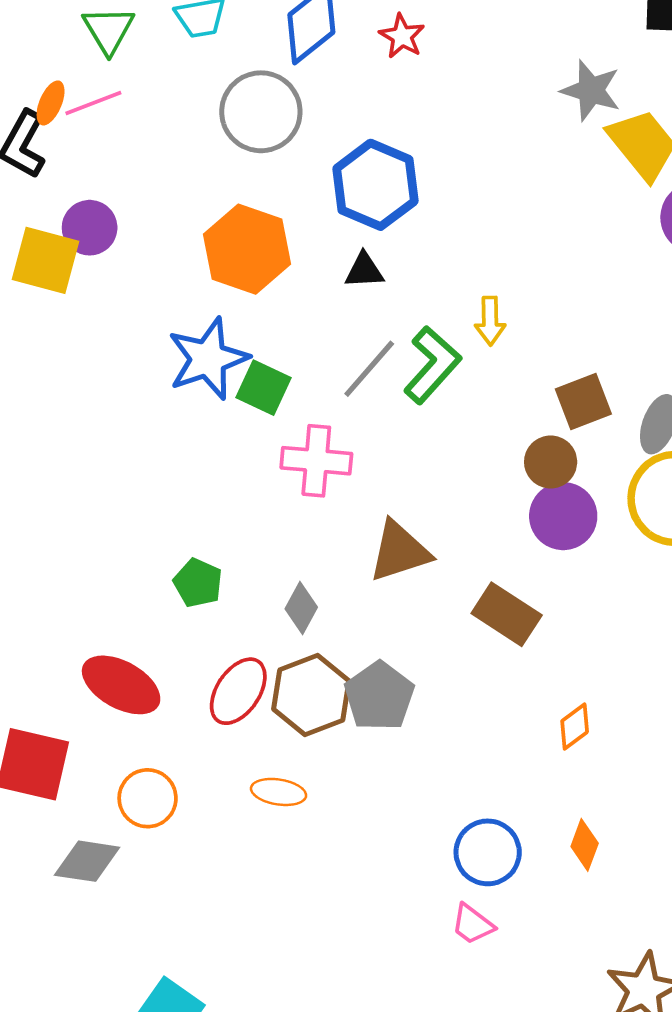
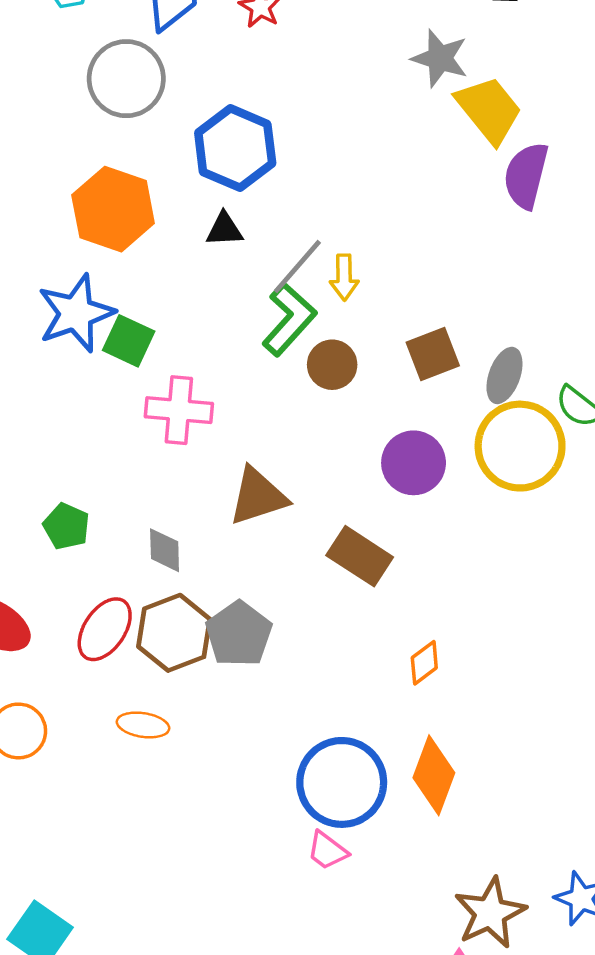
gray line: (369, 369) -> (297, 267), moved
brown circle: (551, 462) -> (332, 365), moved
gray diamond: (301, 608) -> (165, 550), turned -30
orange diamond: (585, 845) -> (434, 775), size x1.6
blue circle: (488, 852) -> (342, 782), size x1.4

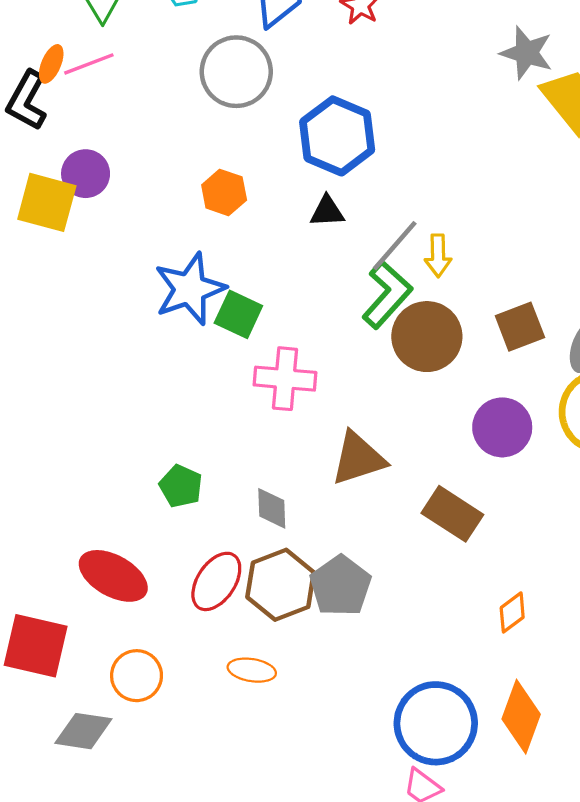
orange hexagon: (113, 209) -> (224, 192), size x0.6
brown circle: (332, 365) -> (427, 337), size x1.5

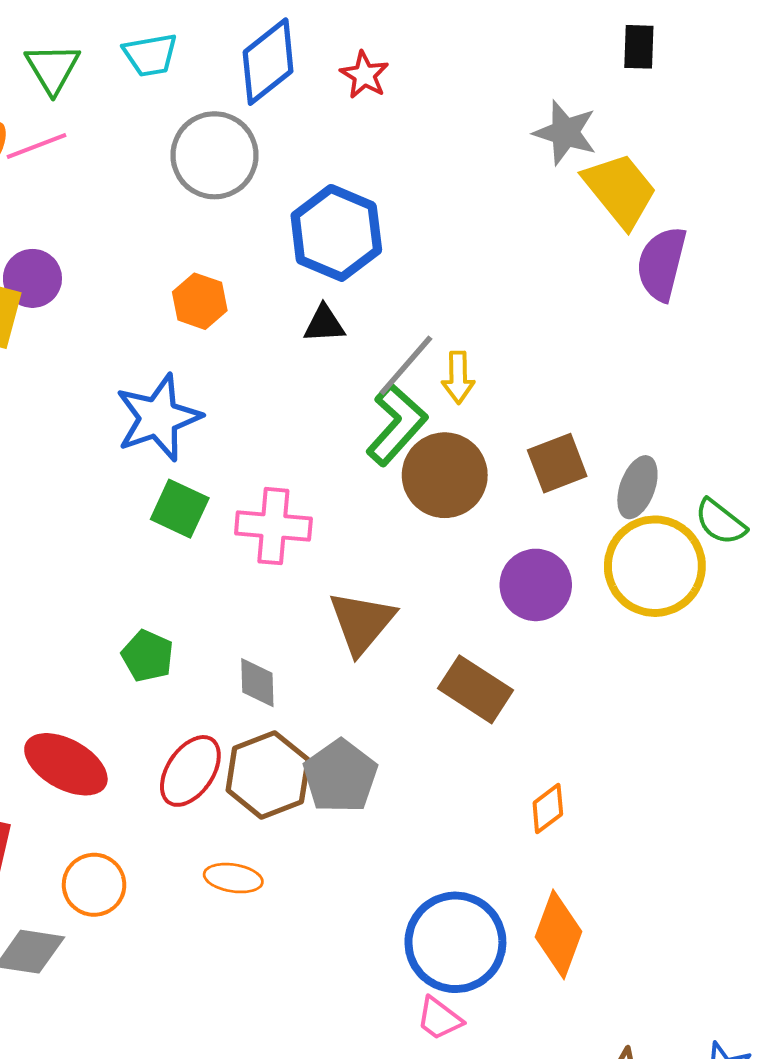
green square: (238, 314) -> (180, 509), moved
brown triangle: (358, 458) -> (362, 622), turned -32

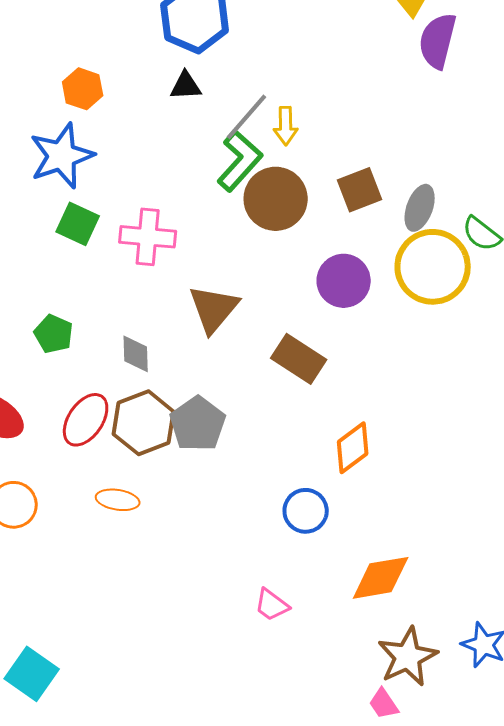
orange hexagon: (200, 301) -> (83, 89), moved
orange diamond: (548, 808) -> (353, 448), size x1.4
orange diamond: (558, 934) -> (381, 578), moved, turned 60
blue circle: (455, 942) -> (306, 511), moved, size x0.6

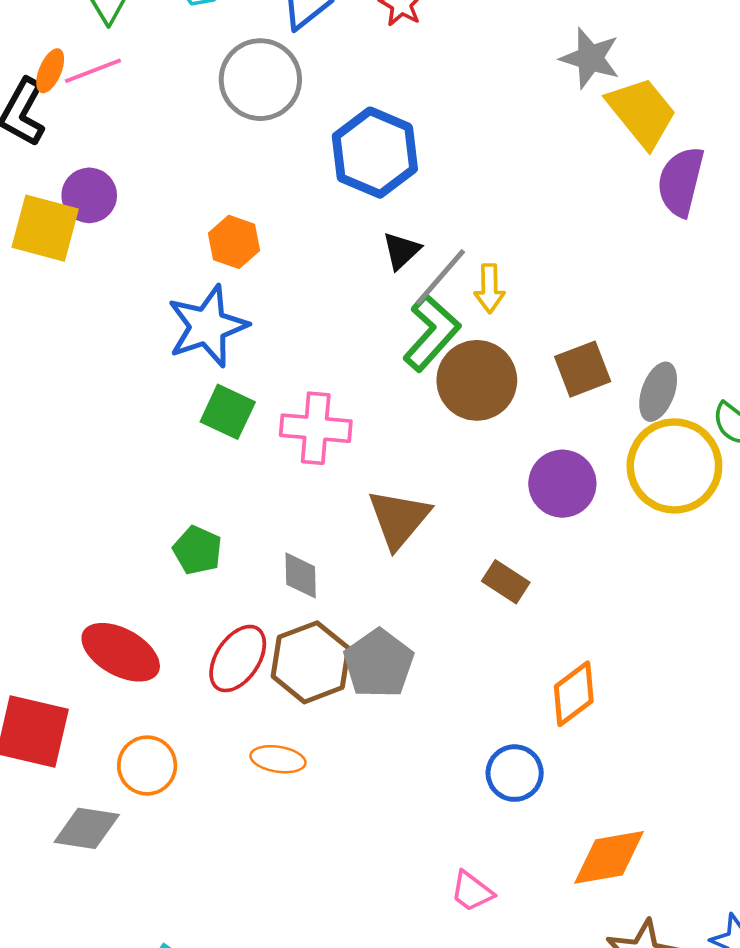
black triangle: (186, 86) -> (401, 251), moved, turned -40
brown rectangle: (299, 359) -> (506, 582), size x0.7

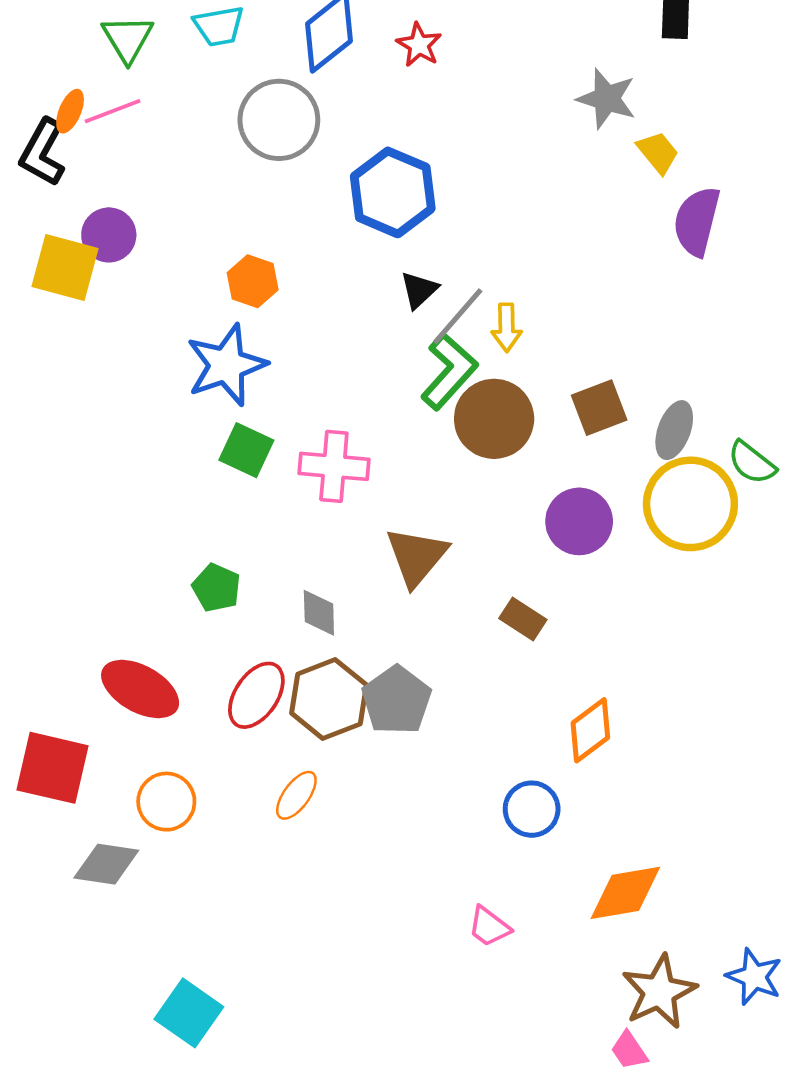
yellow trapezoid: (642, 112) -> (658, 152), size x0.6
orange ellipse: (278, 759) -> (296, 795), turned -63

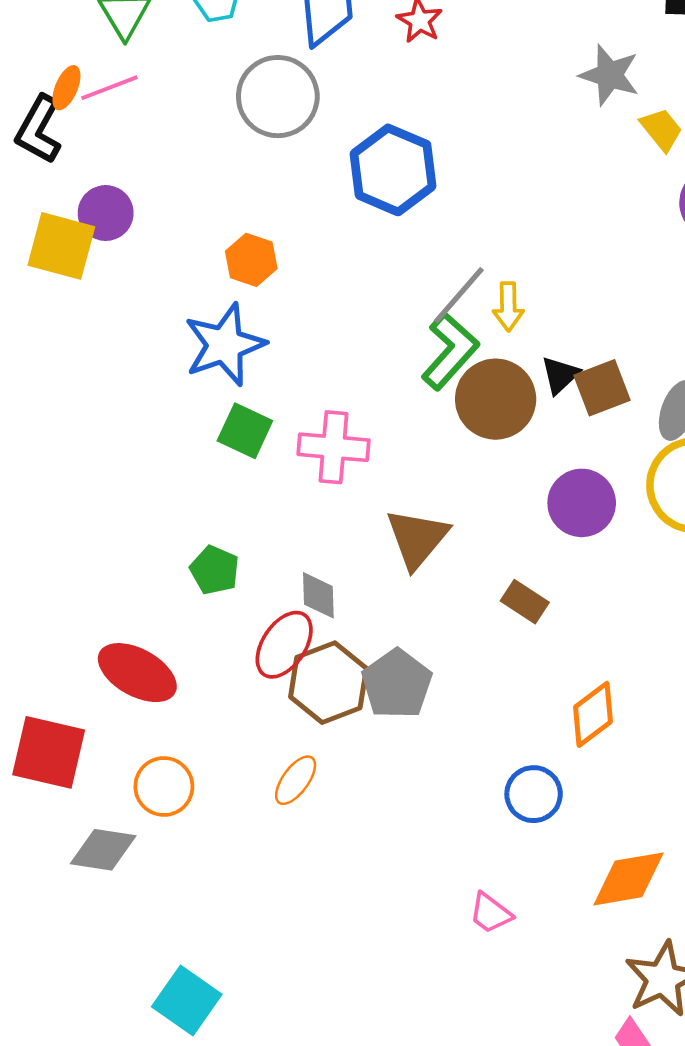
black triangle: (419, 290) -> (560, 375), moved
red ellipse: (256, 695) -> (284, 645), moved

